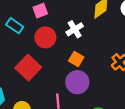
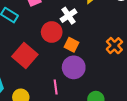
red circle: (45, 37) -> (52, 32), moved

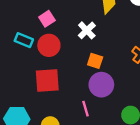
red circle: (52, 32) -> (49, 45), moved
red square: (25, 55) -> (47, 81), turned -35

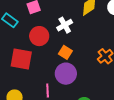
red circle: (49, 45) -> (39, 36), moved

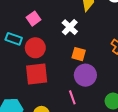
red circle: (39, 36) -> (35, 48), moved

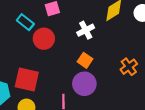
red square: (37, 74) -> (27, 80), moved

